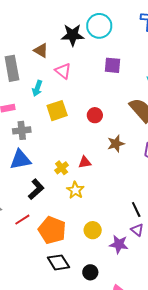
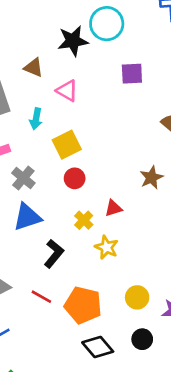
red circle: (95, 115) -> (75, 178), moved
gray cross: (22, 130) -> (23, 178), turned -36
red line: (22, 220) -> (41, 297), turned 70
black circle: (90, 272) -> (142, 339), moved

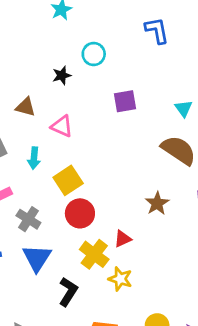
cyan circle: (107, 24) -> (94, 54), size x0.7
black star: (73, 41) -> (62, 75), size x0.6
red circle: (75, 178) -> (80, 213), size x1.4
blue triangle: (27, 217) -> (37, 258), turned -32
yellow cross: (84, 220) -> (94, 254), size x1.5

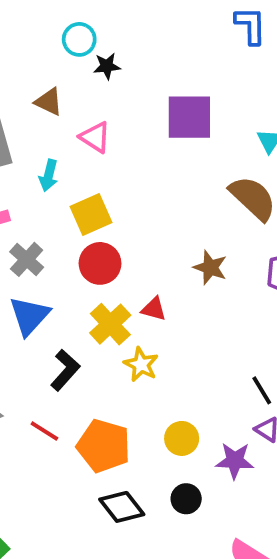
cyan circle: (94, 54) -> (79, 39), moved
purple square: (125, 101) -> (189, 117), size x1.5
brown star: (157, 203) -> (210, 267), turned -30
red triangle: (123, 239) -> (154, 309), turned 30

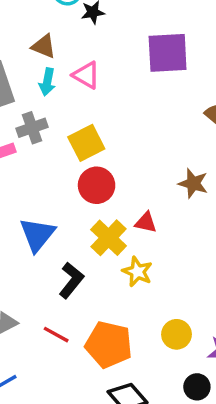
cyan arrow: (49, 175) -> (47, 82), moved
gray cross: (27, 259) -> (32, 128), moved, turned 32
black circle: (186, 499) -> (197, 387), moved

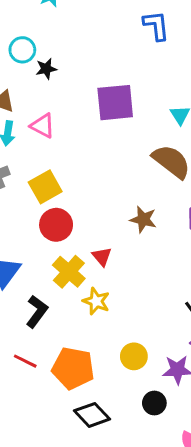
red triangle: (146, 222) -> (102, 257), turned 40

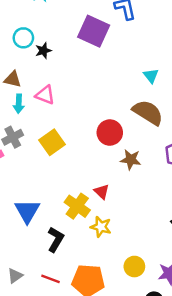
purple square: (115, 103) -> (94, 31), moved, turned 36
red circle: (56, 225) -> (110, 133), moved

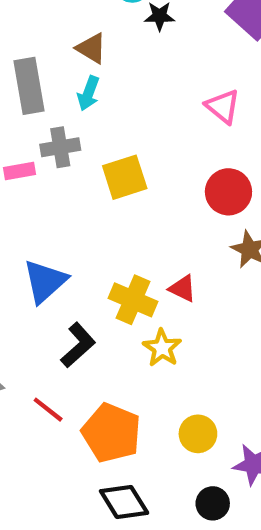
pink triangle: (45, 95) -> (223, 106), moved
red triangle: (102, 192) -> (183, 288), turned -35
yellow cross: (77, 206) -> (133, 300), turned -30

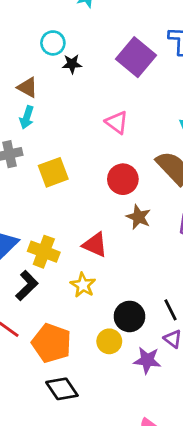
red triangle: (183, 288) -> (95, 245), size x1.4
yellow cross: (133, 300) -> (44, 252), moved
black circle: (213, 503) -> (129, 316), moved, size x1.4

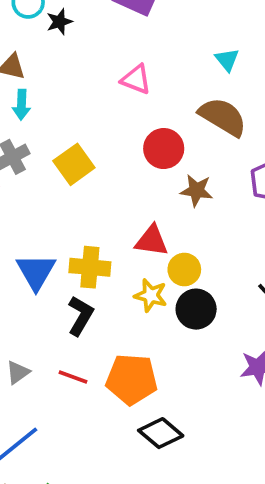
black circle: (129, 316) -> (196, 309), moved
yellow circle: (109, 341) -> (184, 270), moved

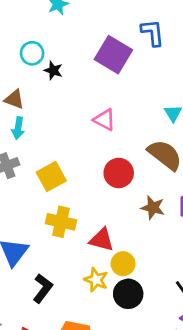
black star: (59, 22) -> (53, 70), turned 30
brown star: (197, 190) -> (153, 208), moved
yellow cross: (90, 267) -> (61, 222), moved

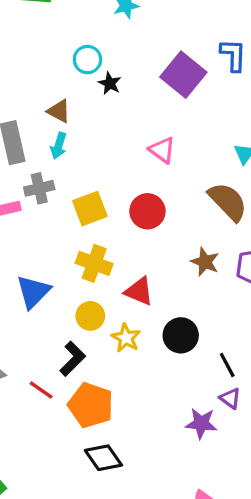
red circle: (119, 173) -> (147, 211), moved
yellow circle: (123, 264) -> (90, 316), moved
black L-shape: (43, 288) -> (73, 359), moved
black circle: (128, 294) -> (181, 335), moved

